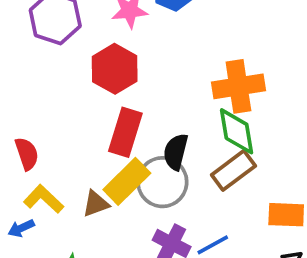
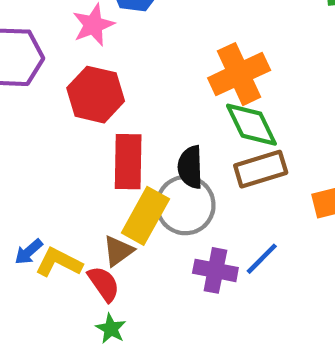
red semicircle: (27, 154) -> (104, 284), moved
brown rectangle: (233, 170) -> (261, 169), turned 36
blue arrow: (21, 228) -> (29, 252), moved

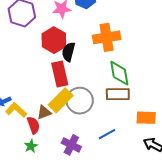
orange cross: (239, 74) -> (107, 37), moved
red rectangle: (128, 162) -> (60, 74), turned -30
black semicircle: (190, 167) -> (68, 52), moved
purple cross: (215, 270) -> (71, 145), moved

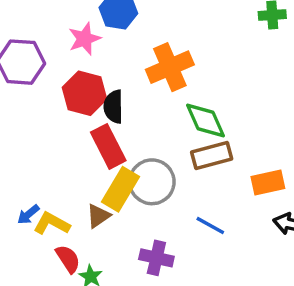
red semicircle: (33, 125) -> (68, 259), moved
blue line: (107, 134) -> (210, 226), turned 72

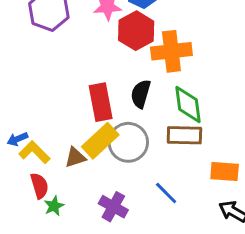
red hexagon: (85, 93) -> (136, 31), moved
black semicircle: (113, 107) -> (141, 94), moved

